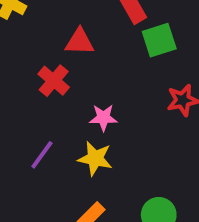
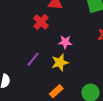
yellow star: (95, 158) -> (60, 62), turned -30

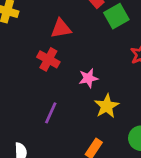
yellow star: (60, 62) -> (107, 106), moved

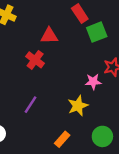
pink star: (88, 78) -> (93, 82), moved

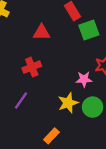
red cross: (35, 60) -> (32, 67), moved, turned 30
green circle: (102, 136) -> (93, 107), moved

